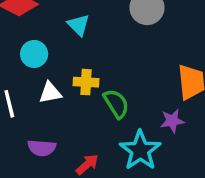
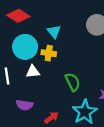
cyan circle: (34, 54) -> (25, 47), size x1.5
yellow cross: (86, 82) -> (49, 53), moved

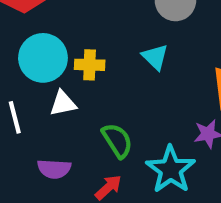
cyan triangle: (54, 32) -> (155, 57), moved
green semicircle: (73, 82) -> (117, 141), moved

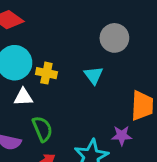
green semicircle: (117, 141) -> (42, 129), moved

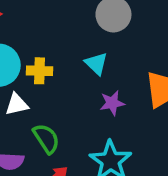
purple star: (122, 136) -> (112, 103), moved

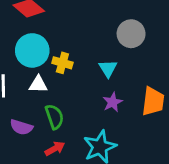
purple star: (112, 103) -> (113, 102), turned -30

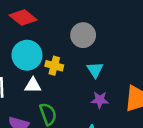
gray circle: (131, 34) -> (83, 35), moved
purple star: (113, 102) -> (100, 100), turned 30

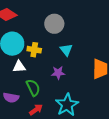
purple star: (100, 100) -> (58, 73), moved

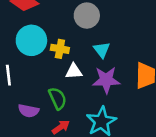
white triangle: (19, 67) -> (74, 71), moved
purple star: (58, 73) -> (106, 80), moved, size x1.5

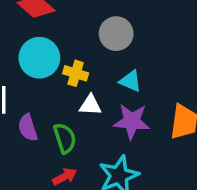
cyan triangle: (102, 50) -> (130, 81), turned -36
purple semicircle: (29, 111) -> (28, 128), moved, turned 54

